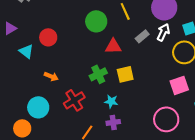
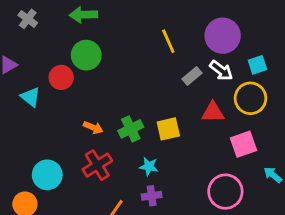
green circle: (96, 21) -> (86, 55), moved
white arrow: (163, 32) -> (221, 70), turned 102
red triangle: (113, 46) -> (213, 112), moved
orange arrow: (51, 76) -> (93, 128), moved

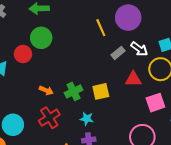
purple circle: (223, 36) -> (128, 18), moved

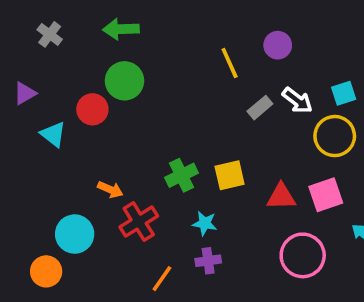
purple circle: (128, 18) -> (278, 45), size x0.6
red triangle: (133, 79) -> (281, 197), moved
orange arrow: (46, 90) -> (110, 189), moved

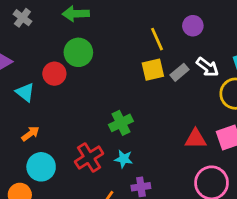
yellow square: (230, 175) -> (153, 70), moved
orange arrow: (110, 189) -> (30, 134), moved, turned -60
cyan star: (205, 223) -> (124, 159), moved

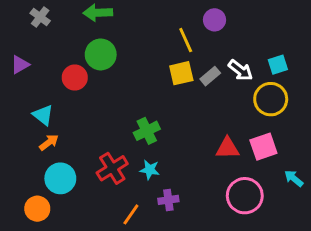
purple circle: (193, 26) -> (215, 20), moved
cyan triangle: (25, 92) -> (43, 115), moved

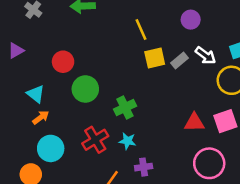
purple circle: (215, 20) -> (191, 20), moved
yellow line: (186, 40) -> (141, 30), moved
green circle: (101, 54) -> (85, 89), moved

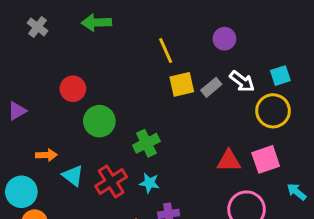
purple triangle: (16, 51) -> (17, 111), moved
cyan triangle: (36, 94) -> (73, 176), moved
orange arrow: (41, 117) -> (46, 155), turned 35
cyan circle: (51, 148) -> (21, 192), moved

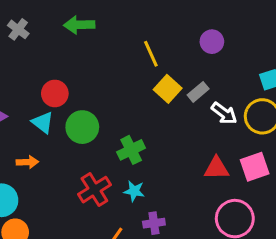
white arrow: (242, 81) -> (224, 113), moved
yellow square: (182, 84) -> (168, 89), turned -35
cyan triangle: (73, 176) -> (43, 122), moved

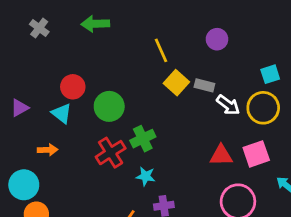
gray rectangle: (198, 92) -> (204, 85), turned 54
green circle: (82, 127) -> (109, 106), moved
red cross: (94, 190) -> (111, 153), moved

